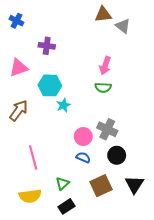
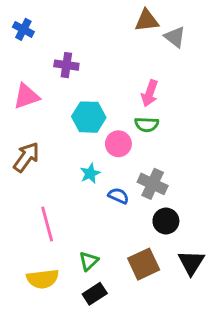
cyan hexagon: (50, 85) -> (89, 117), moved
cyan star: (63, 105) -> (90, 173), moved
pink circle: (83, 137) -> (118, 144), moved
blue semicircle: (83, 157) -> (118, 196), moved

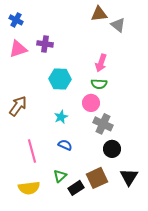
pink triangle: (26, 96) -> (18, 49), moved
pink circle: (118, 144) -> (91, 103), moved
blue semicircle: (118, 196) -> (65, 145), moved
black rectangle: (95, 294) -> (76, 188), moved

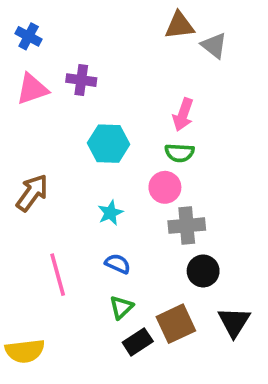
gray cross: (103, 124) -> (187, 226), turned -30
green triangle: (60, 176) -> (121, 307), moved
yellow semicircle: (29, 188) -> (25, 351), moved

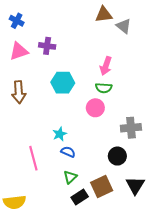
brown arrow: (32, 193) -> (19, 92), moved, turned 140
cyan star: (110, 213) -> (60, 134), moved
gray cross: (187, 226) -> (131, 128), moved

